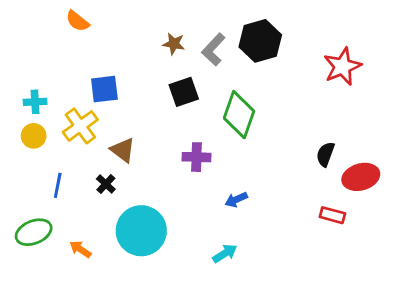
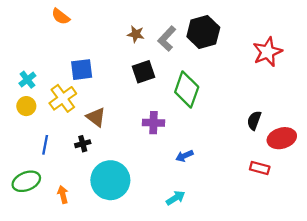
cyan cross: (35, 102) -> (27, 80), turned -35
black cross: (106, 184) -> (83, 144), turned 32
orange arrow: (80, 249) -> (63, 195), turned 42

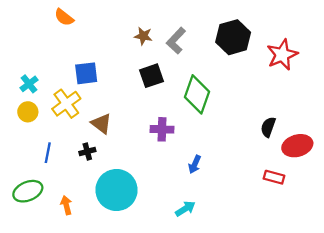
black hexagon: (203, 32) -> (233, 37), moved
blue arrow: (184, 156) -> (195, 164), turned -42

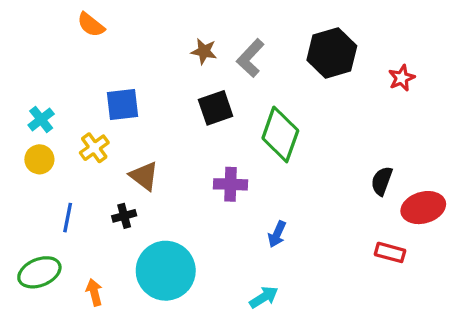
red star: (282, 55) -> (402, 78), size x0.6
yellow cross: (66, 104) -> (94, 148), size x0.7

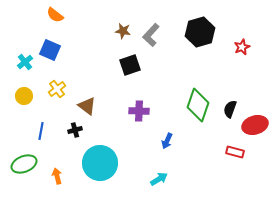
blue square: (123, 105) -> (50, 50), moved, turned 30
cyan cross: (41, 119) -> (25, 62), moved
green diamond: (280, 134) -> (198, 105), moved

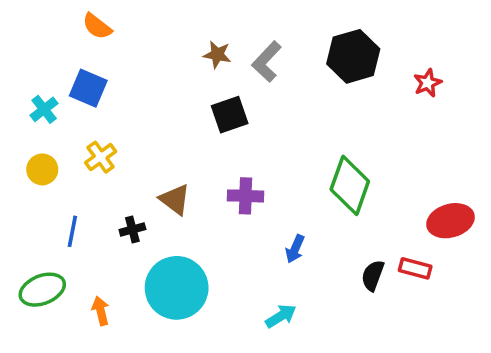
brown triangle: (87, 106) -> (175, 199), moved
black semicircle: (230, 109) -> (373, 275), moved

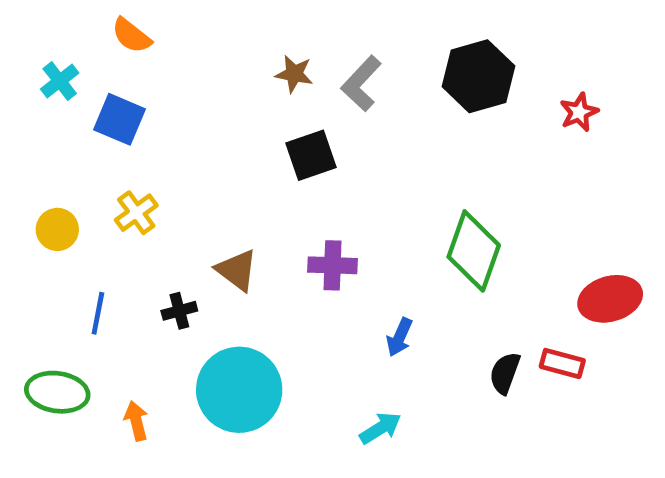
cyan cross: (44, 109) -> (60, 81), moved
green ellipse: (42, 290) -> (57, 392), turned 30

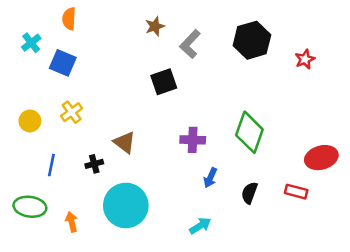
orange semicircle: (131, 36) -> (69, 19), turned 55
brown star: (294, 74) -> (155, 26), moved, turned -30
purple cross: (332, 265) -> (193, 140), moved
black semicircle: (505, 373) -> (249, 193), moved

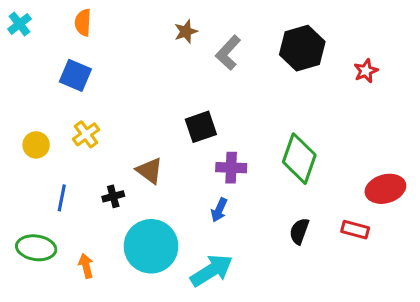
cyan cross: (31, 43) -> (19, 24), moved
black square: (164, 82) -> (201, 127), moved
blue arrow: (210, 178) -> (219, 210), moved
cyan arrow: (200, 226) -> (212, 270), moved, size x1.6

